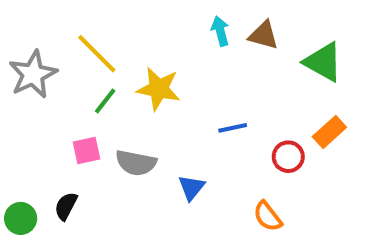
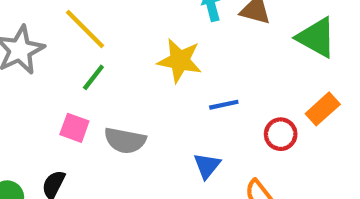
yellow star: (159, 89) -> (180, 61), moved
pink square: (86, 151) -> (74, 128), turned 32
blue triangle: (191, 188) -> (207, 166), moved

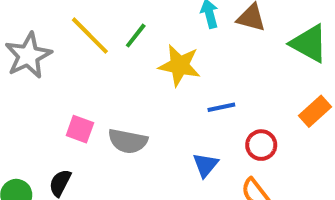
green line: (93, 77) -> (136, 36), moved
red circle: (281, 134) -> (261, 145), moved

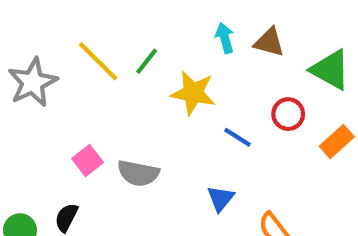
blue line: (221, 107) -> (237, 137), turned 44
pink square: (80, 129) -> (88, 161), turned 32
red circle: (261, 145) -> (288, 114), moved

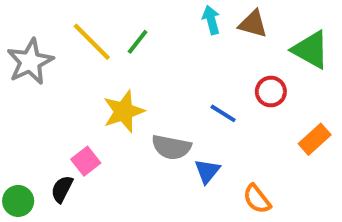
yellow star: (193, 93) -> (124, 111), moved, turned -30
orange rectangle: (337, 142) -> (315, 139), moved
pink square: (88, 161) -> (86, 161), moved
gray semicircle: (138, 173) -> (171, 147), moved

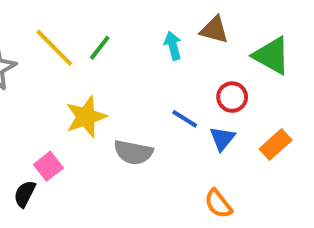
cyan arrow: (211, 20) -> (173, 46), moved
blue triangle: (207, 171) -> (222, 139), moved

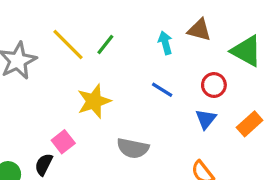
blue line: (185, 119) -> (162, 90), moved
gray semicircle: (133, 152) -> (133, 148), moved

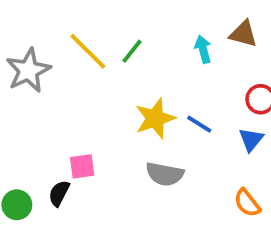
blue line: (162, 90) -> (199, 124), moved
yellow star: (94, 101) -> (155, 118), moved
pink square: (63, 142) -> (82, 166), turned 30

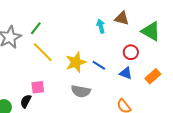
yellow line: (88, 51) -> (43, 52), moved
green line: (132, 51) -> (36, 28), moved
blue triangle: (251, 140) -> (126, 73), turned -48

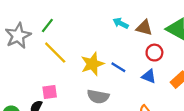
brown triangle: (122, 18) -> (144, 28), moved
cyan arrow: (101, 26) -> (121, 23), turned -48

